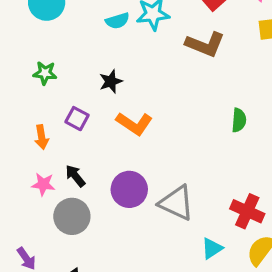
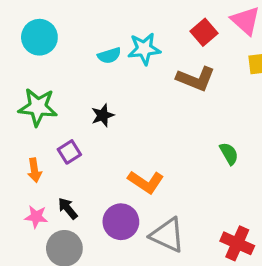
green star: (45, 73) -> (38, 107), size x1.6
purple square: (77, 119) -> (69, 152), turned 30
green semicircle: (239, 120) -> (229, 154), turned -35
orange L-shape: (134, 124) -> (146, 182), moved

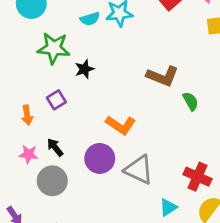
brown L-shape: (196, 79) -> (163, 76), moved
green star: (38, 107) -> (54, 48), moved

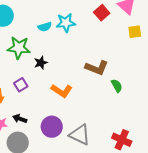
orange L-shape: (121, 125) -> (62, 91), moved
black arrow: (55, 147) -> (20, 119), turned -32

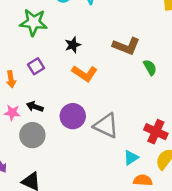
black star: (41, 63) -> (73, 45), moved

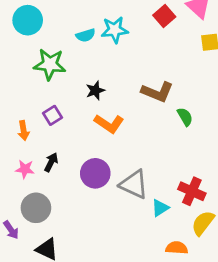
black arrow: (35, 107) -> (51, 162), turned 98
gray circle: (32, 135) -> (36, 208), moved
cyan triangle: (131, 158) -> (160, 208), moved

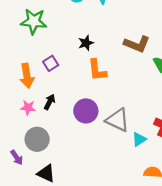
green star: (50, 64) -> (34, 21), moved
orange L-shape: (109, 124) -> (97, 70), turned 50
orange arrow: (24, 131) -> (27, 76), size x1.5

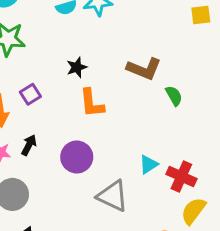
gray triangle: (118, 120) -> (113, 196), moved
cyan triangle: (139, 139) -> (149, 164), moved

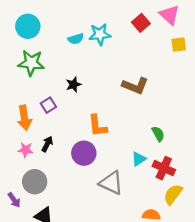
black star: (77, 67) -> (74, 85), moved
green semicircle: (174, 96) -> (158, 134), moved
orange L-shape: (92, 103) -> (98, 126), moved

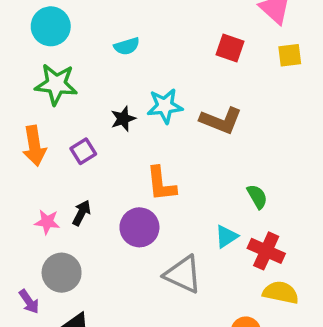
red square: (141, 23) -> (230, 48), moved, turned -30
cyan star: (100, 34) -> (165, 106), moved
orange arrow: (24, 118) -> (34, 146), moved
yellow semicircle: (173, 194) -> (281, 293), turned 65

